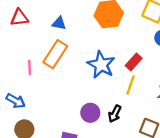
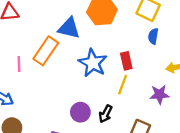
blue triangle: (59, 23) -> (69, 28), moved, size x1.5
red rectangle: (134, 62) -> (126, 61), turned -56

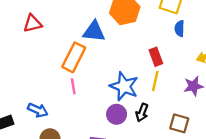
blue star: (93, 63) -> (124, 86), moved
pink line: (19, 64) -> (73, 86), moved

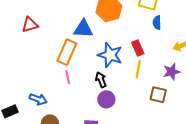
blue star: (124, 86) -> (110, 55), moved
black arrow: (142, 113) -> (101, 80), moved, turned 140
brown square: (179, 123) -> (158, 95), moved

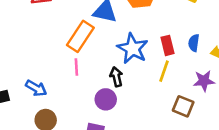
blue semicircle: (157, 23) -> (194, 43), moved
purple circle: (106, 99) -> (106, 99), moved

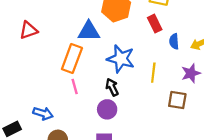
red rectangle: (168, 45) -> (155, 24), moved

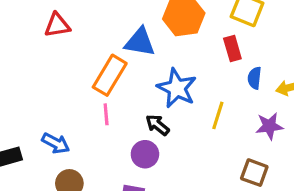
black arrow: (112, 87) -> (158, 125), turned -36
brown square: (177, 100) -> (254, 173), moved

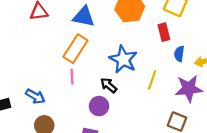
blue triangle: (140, 42) -> (84, 17), moved
purple star: (269, 126) -> (189, 89), size x1.4

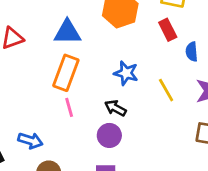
blue star: (123, 59) -> (126, 73), size x0.7
yellow line: (152, 80) -> (166, 90), turned -36

